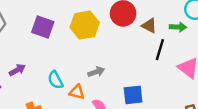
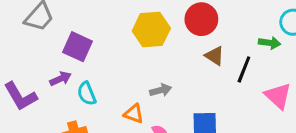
brown triangle: (149, 26) -> (215, 56), moved
purple square: (43, 27) -> (78, 47), moved
cyan semicircle: (55, 80) -> (87, 94), moved

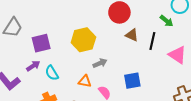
yellow hexagon: (151, 30) -> (83, 40), moved
green arrow: (270, 43) -> (167, 21), turned 40
purple square: (78, 47) -> (41, 43), turned -30

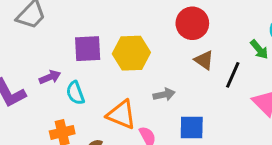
purple square: (41, 43) -> (88, 49), moved
gray arrow: (100, 63) -> (164, 94), moved
orange triangle: (85, 81) -> (121, 115), size x1.5

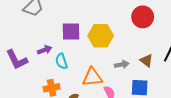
brown triangle: (204, 60) -> (147, 61), moved
orange triangle: (121, 115) -> (92, 77), turned -30

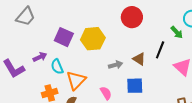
purple square: (71, 31) -> (64, 37), turned 30
orange triangle: (92, 77) -> (76, 80), moved, turned -35

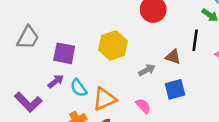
purple square: (64, 37) -> (64, 53), moved
orange triangle: (76, 80) -> (105, 99), turned 35

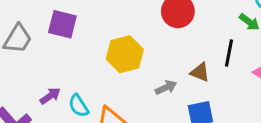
purple square: (64, 53) -> (62, 24), moved

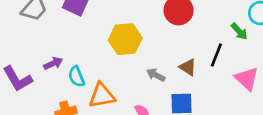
gray arrow: (166, 88) -> (156, 75), turned -138

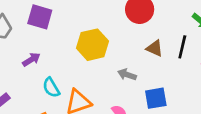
purple arrow: (53, 63) -> (31, 60), moved
brown triangle: (188, 67) -> (155, 48), moved

